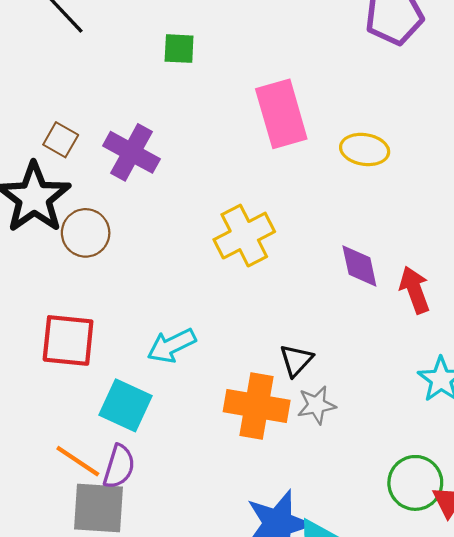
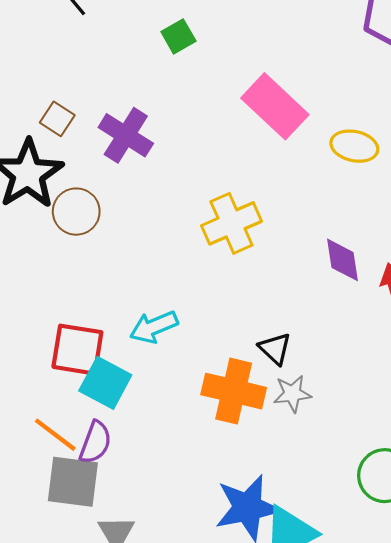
green square: (179, 49) -> (178, 36), turned -36
pink rectangle: (281, 114) -> (275, 106), turned -34
red square: (68, 340) -> (77, 350), moved
black triangle: (296, 360) -> (275, 349), turned -33

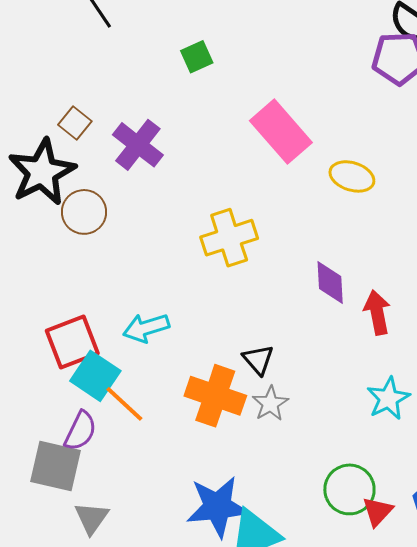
red square: (77, 350) -> (72, 342), turned -36
gray star: (292, 394) -> (270, 404), turned -30
orange line: (55, 435) -> (124, 404), moved

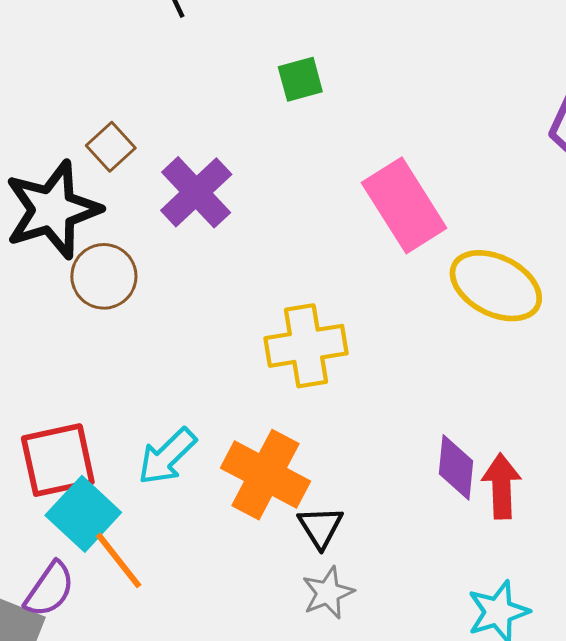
yellow ellipse: (352, 176) -> (496, 286), size x1.4
purple diamond: (330, 283) -> (456, 467), moved
cyan arrow: (146, 328) -> (167, 456), turned -36
orange cross: (215, 396) -> (266, 475), moved

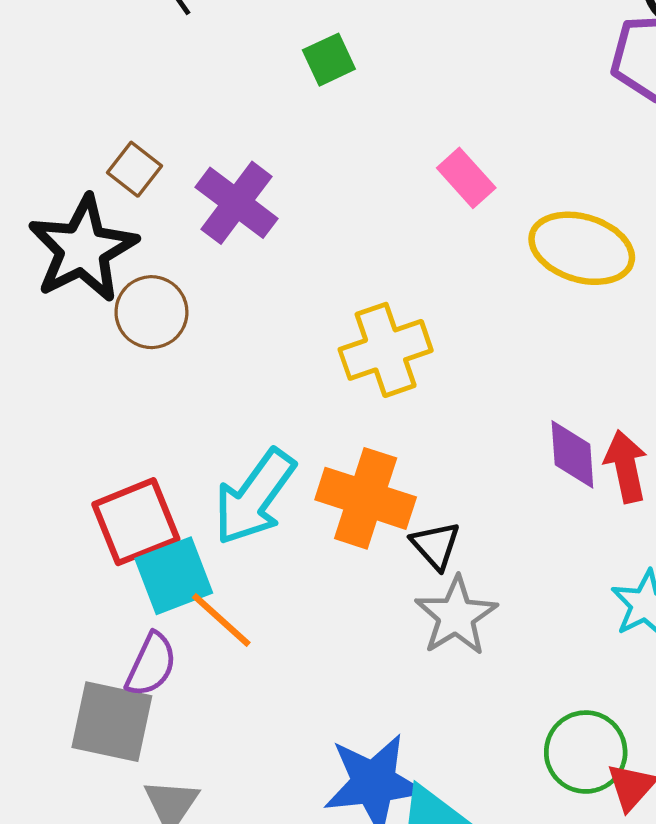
pink rectangle: (404, 205) -> (466, 178), size x0.6
cyan arrow: (167, 456) -> (254, 497), size x1.4
cyan square: (83, 514) -> (174, 576), turned 36
gray star: (328, 593) -> (456, 616), size x1.4

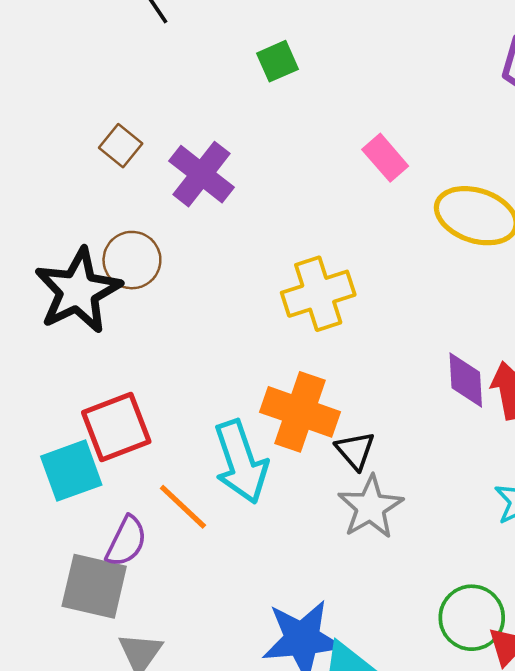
black star: (83, 249) -> (78, 291), moved
cyan arrow: (254, 497) -> (241, 462), moved, turned -56
cyan square: (174, 576) -> (71, 471), moved

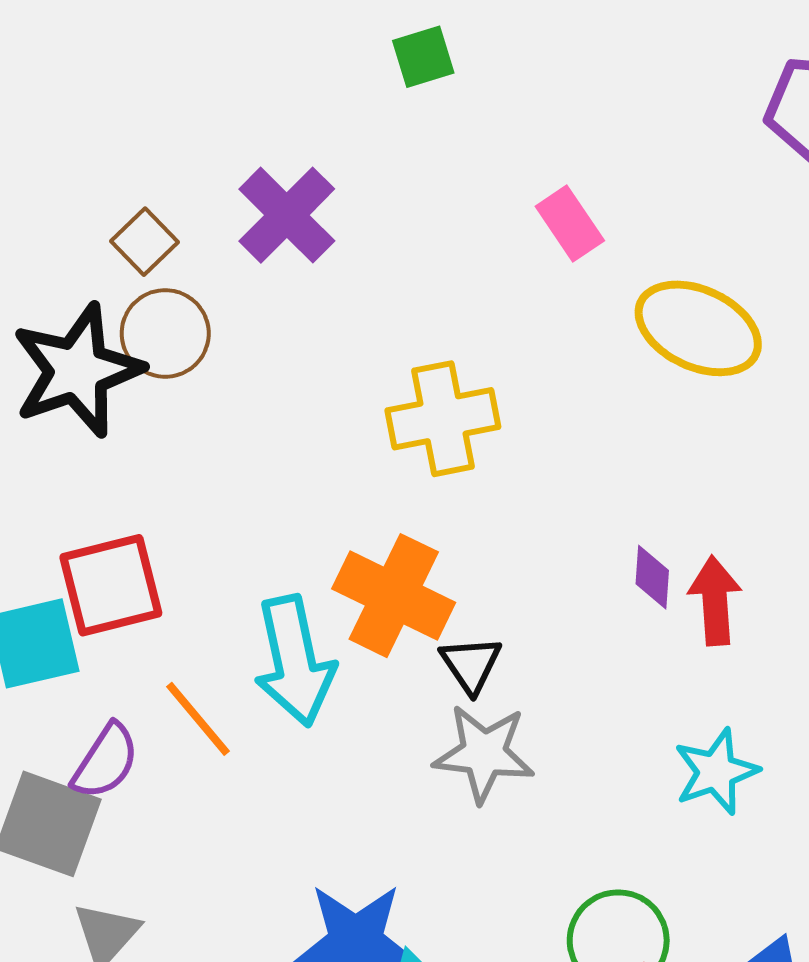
brown square: (121, 146) -> (145, 242), moved
purple diamond: (466, 380) -> (652, 577), size x0.7
gray star: (370, 507) -> (484, 753), turned 30

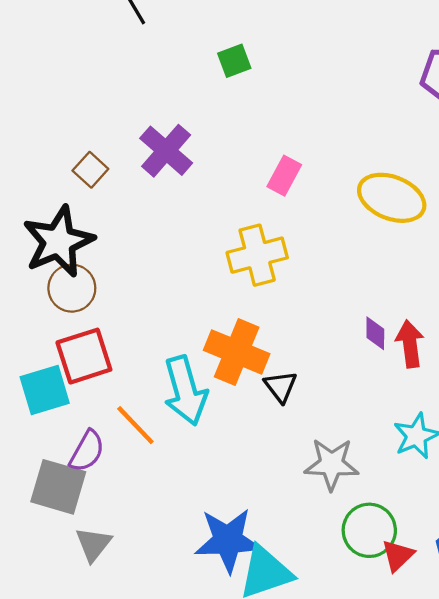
pink rectangle: (570, 223) -> (284, 176), moved, turned 66
brown circle: (165, 333) -> (72, 288), moved
gray star: (484, 753) -> (332, 464), moved

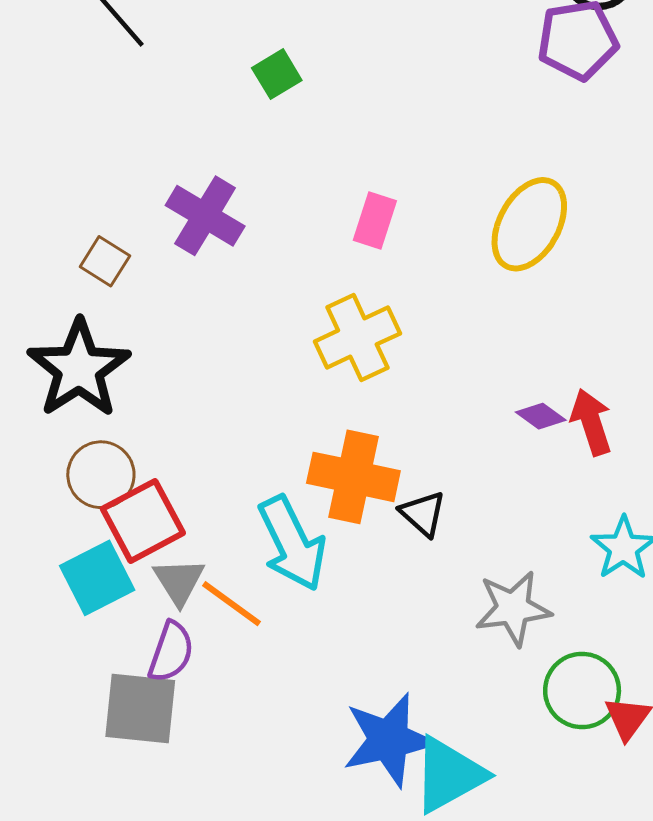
yellow ellipse: (392, 198) -> (529, 224), turned -72
brown circle: (72, 288) -> (101, 475), moved
purple diamond: (375, 333) -> (541, 416), turned -44
gray triangle: (93, 544) -> (179, 581), moved

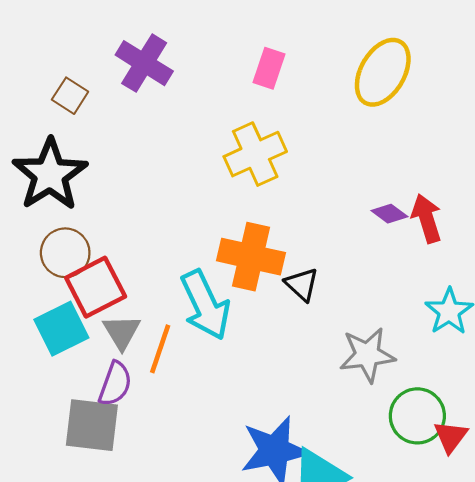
orange line: (232, 604) -> (160, 349), turned 72

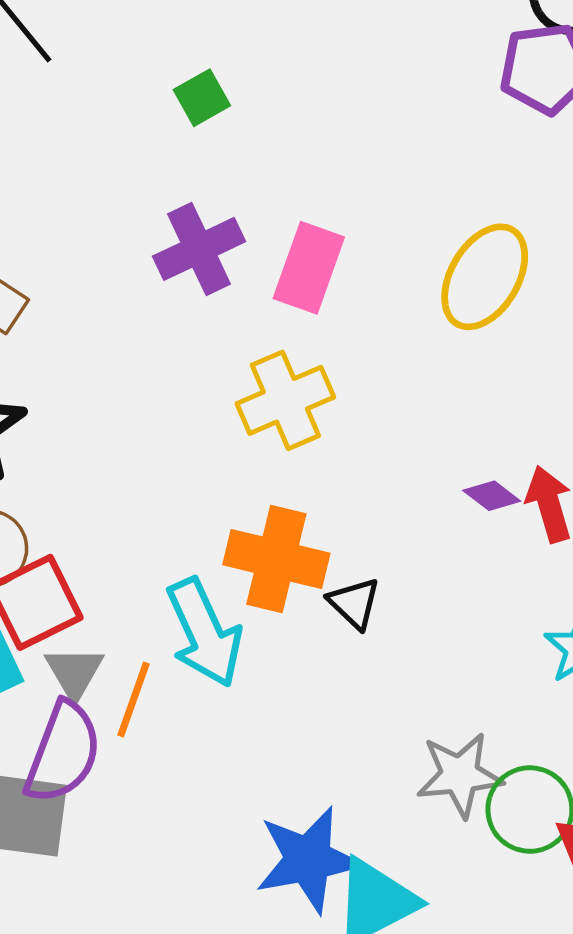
purple cross: (144, 63) -> (199, 249), moved, turned 32
pink rectangle: (269, 68) -> (309, 268), size x1.4
gray star: (367, 355) -> (460, 775), moved
purple semicircle: (115, 384) -> (63, 752), size x1.5

